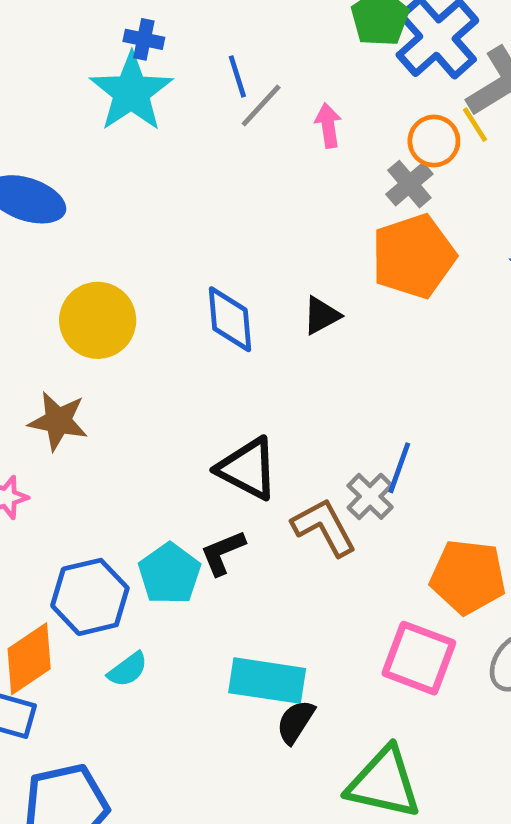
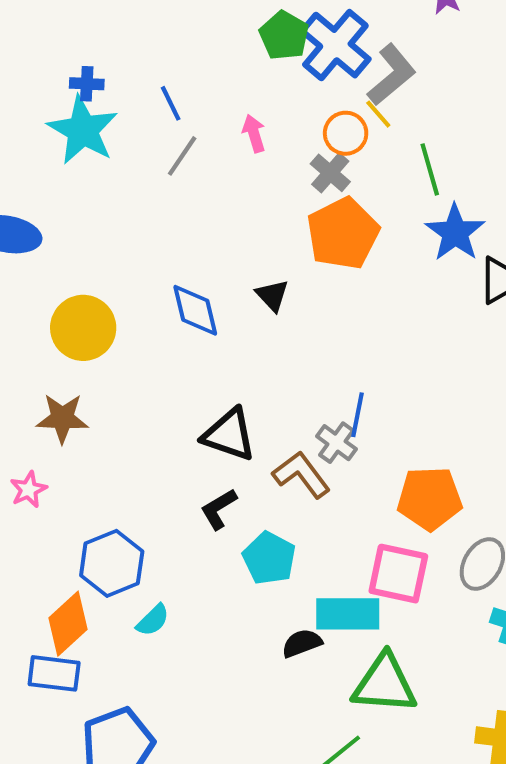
gray line: (261, 106) -> (182, 156), moved
black triangle: (321, 315) -> (272, 295), turned -36
cyan pentagon: (170, 574) -> (269, 558), moved
cyan rectangle: (267, 681) -> (348, 614), moved
black semicircle: (296, 722) -> (302, 643), turned 45

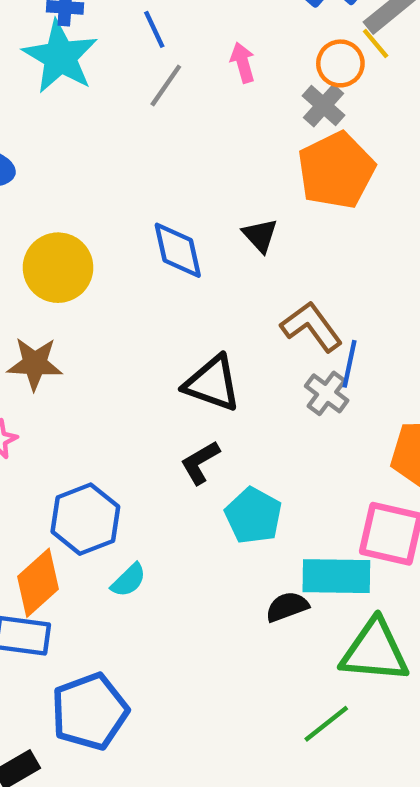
brown L-shape: (301, 475) -> (312, 327), moved

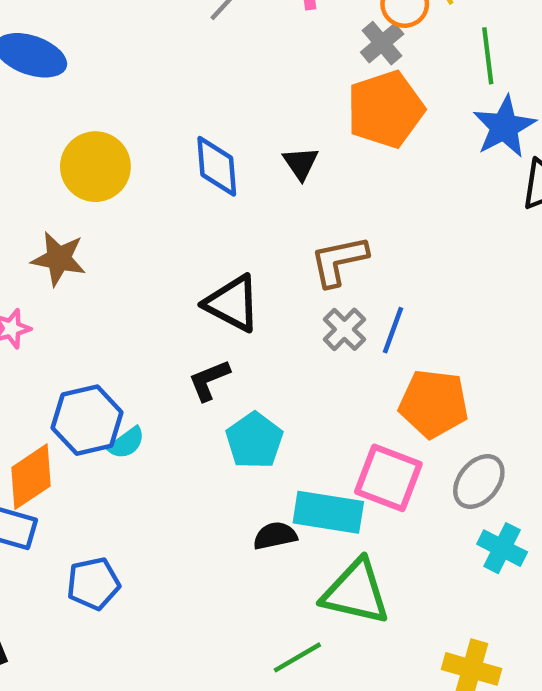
brown L-shape: (312, 327) -> (339, 261), turned -74
blue line: (350, 364) -> (393, 330), moved
cyan semicircle: (129, 580) -> (126, 443), moved
blue pentagon: (90, 711) -> (93, 584), moved, size x0.7

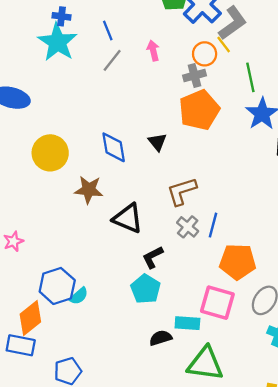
gray cross: (382, 43) -> (194, 76), turned 30
brown star: (59, 259) -> (89, 190), moved
black L-shape: (209, 380) -> (153, 257), moved
cyan rectangle: (328, 512) -> (187, 323), size x0.7

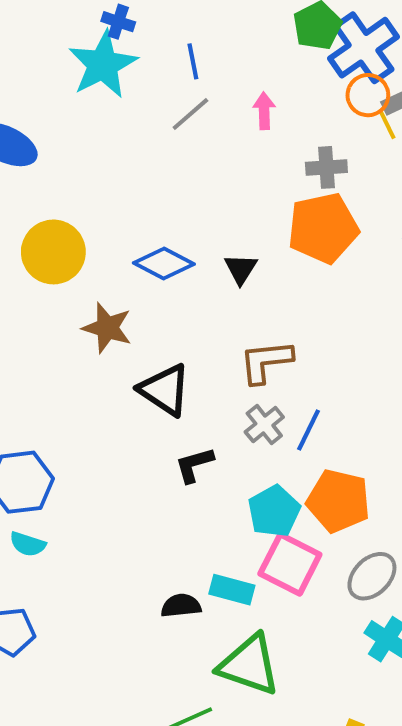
orange circle: (205, 54) -> (368, 95), moved
blue diamond: (114, 147) -> (164, 264), turned -64
cyan pentagon: (146, 289) -> (274, 511), moved
cyan semicircle: (79, 296) -> (28, 544), moved, turned 48

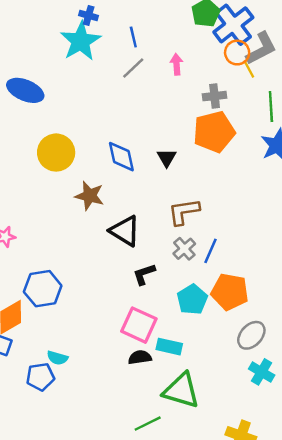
blue diamond: (164, 264) -> (121, 157), turned 52
cyan semicircle: (28, 544) -> (57, 358), moved
pink square: (290, 564) -> (139, 325), moved

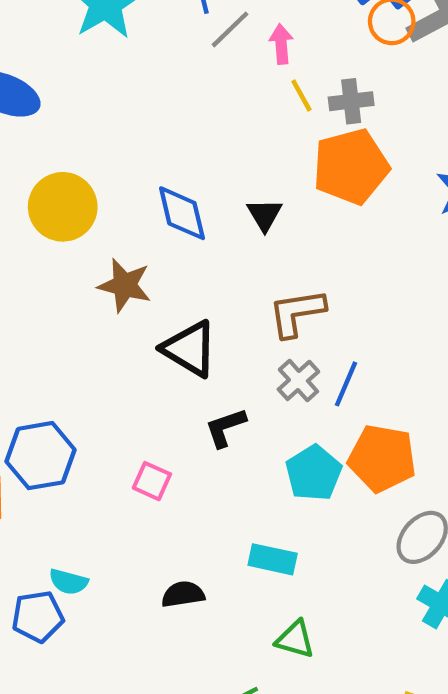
gray line: (133, 68) -> (230, 29), moved
yellow line: (249, 69) -> (301, 95), moved
pink square: (139, 325) -> (152, 481), moved, size x0.6
black semicircle: (140, 357) -> (183, 594), moved
green triangle: (181, 390) -> (295, 639), size x0.6

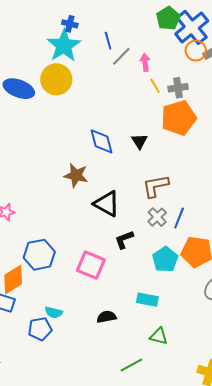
yellow circle: (63, 207) -> (56, 79), moved
pink square: (152, 481) -> (91, 265), size x1.6

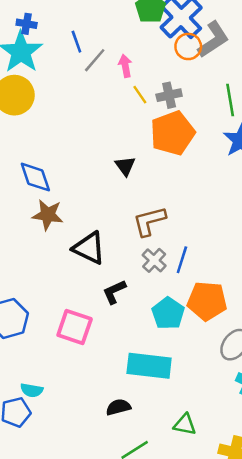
blue diamond: (102, 141) -> (35, 177), moved
cyan rectangle: (147, 300) -> (149, 366), size x1.6
black semicircle: (107, 317) -> (118, 407), moved
green triangle: (159, 336) -> (185, 425), moved

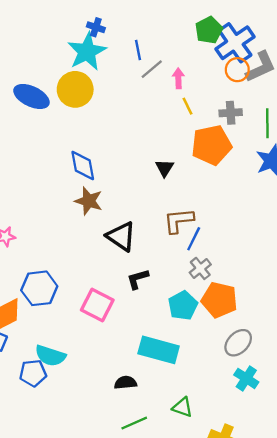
gray cross: (169, 95) -> (231, 113), moved
gray cross: (154, 260) -> (200, 268), moved
blue line: (182, 260) -> (194, 239), moved
cyan semicircle: (32, 390) -> (50, 356), size x1.5

